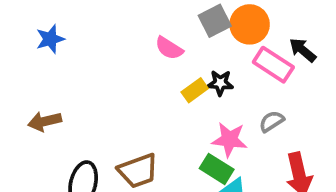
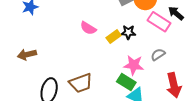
pink semicircle: (169, 48) -> (88, 28), moved

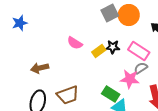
pink rectangle: (159, 22) -> (139, 51), moved
brown arrow: (27, 55) -> (40, 68), moved
pink star: (134, 65) -> (130, 79), moved

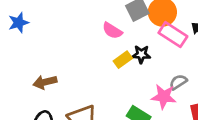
pink semicircle: (75, 43) -> (112, 31), moved
pink rectangle: (139, 51) -> (173, 35), moved

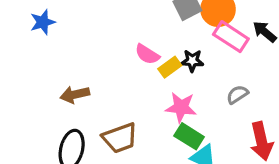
pink semicircle: (112, 31) -> (147, 54), moved
pink star: (164, 97) -> (181, 107), moved

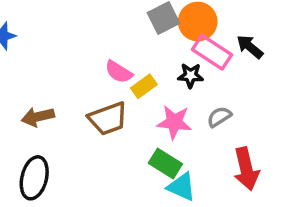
black star: (192, 61) -> (190, 75), moved
pink star: (181, 107) -> (174, 122), moved
brown trapezoid: (120, 138) -> (108, 119), moved

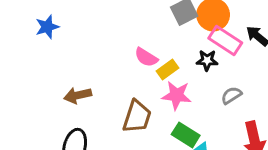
brown trapezoid: (108, 119) -> (137, 117), moved, turned -52
pink star: (174, 122) -> (177, 95), moved

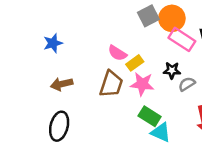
blue star: (47, 27) -> (53, 43), moved
black star: (207, 60) -> (172, 70), moved
brown trapezoid: (137, 117) -> (111, 84), moved

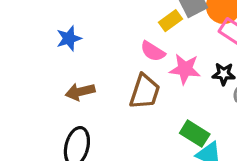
yellow rectangle: (135, 63) -> (170, 21), moved
pink star: (142, 84) -> (185, 69), moved

